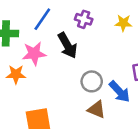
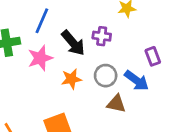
purple cross: (84, 19) -> (102, 36), moved
orange star: (16, 74) -> (71, 79), moved

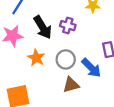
orange star: (71, 79) -> (36, 58), turned 30
brown triangle: (116, 104) -> (71, 85), turned -36

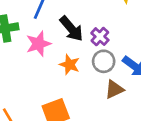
purple cross: (68, 26) -> (100, 37), moved, turned 35

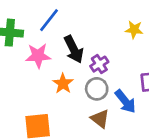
brown triangle: (114, 89) -> (100, 119), turned 48

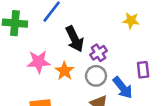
pink star: (38, 56) -> (39, 62), moved

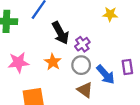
pink star: (39, 62) -> (18, 62), moved
purple rectangle: (143, 70) -> (127, 67), moved

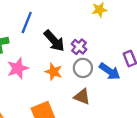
pink star: (18, 62) -> (18, 68), moved
brown triangle: (85, 90) -> (82, 97), moved

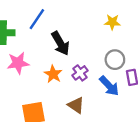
purple cross: (79, 47) -> (80, 73), moved
gray circle: (83, 68) -> (115, 60), moved

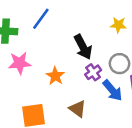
black arrow: (60, 43) -> (83, 47), moved
purple cross: (80, 73) -> (93, 72), moved

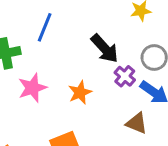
orange star: (55, 76) -> (80, 92), turned 30
brown triangle: (78, 109) -> (137, 123), moved

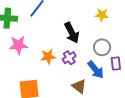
purple cross: (125, 76) -> (69, 58), moved

